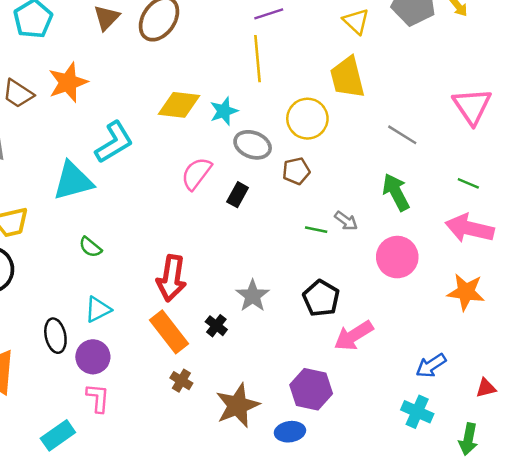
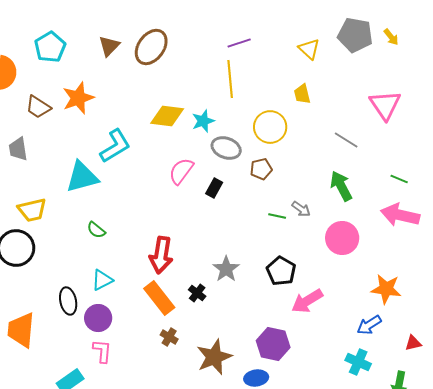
yellow trapezoid: (347, 77) -> (302, 94), size x0.6
pink triangle: (472, 106) -> (385, 105), moved
orange star: (466, 292) -> (386, 289), moved

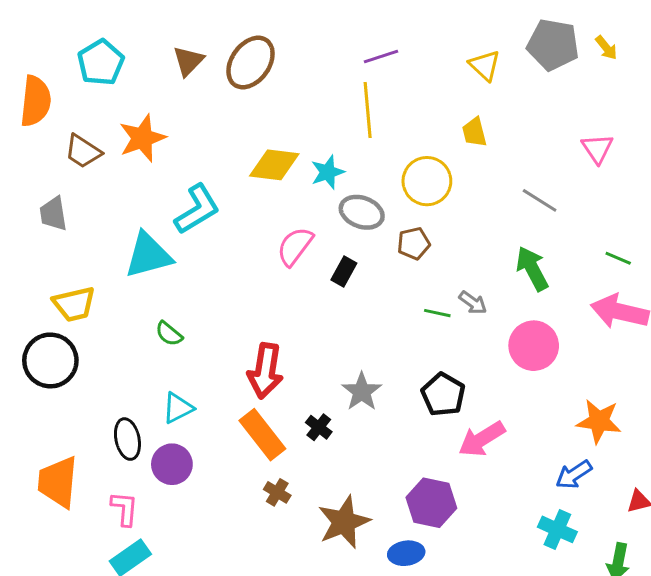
pink triangle: (385, 105) -> (597, 148), size x0.7
pink L-shape: (102, 351) -> (125, 509), moved

